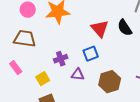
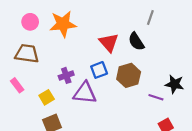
purple triangle: (78, 75) -> (85, 93), size x1.6
brown hexagon: (110, 82) -> (129, 75), moved

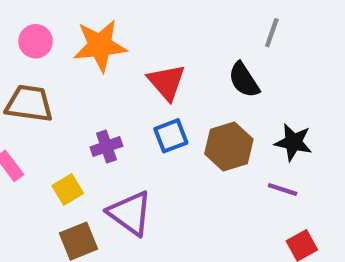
red triangle: (109, 43) -> (167, 82), moved
black star: (174, 84) -> (293, 142), moved
purple triangle: (85, 93) -> (130, 213), moved, turned 30

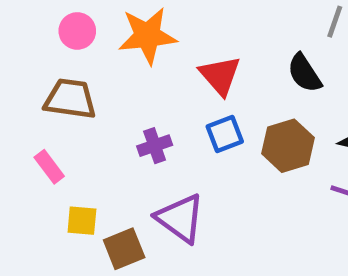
yellow square: (68, 189) -> (82, 221), moved, turned 36

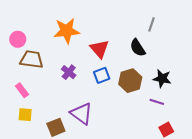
pink circle: (77, 31) -> (18, 39), moved
purple cross: (155, 146) -> (69, 72), moved, turned -32
yellow square: (82, 221) -> (25, 115), moved

